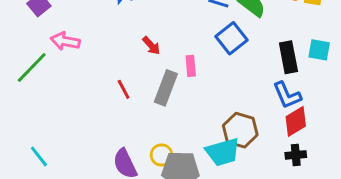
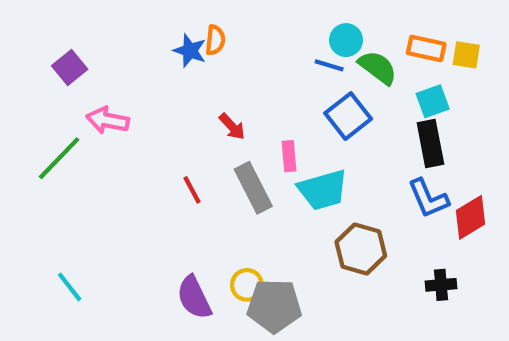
cyan square: (319, 50) -> (433, 101), moved, turned -30
gray rectangle: (166, 88) -> (253, 188), turned -48
red diamond: (296, 121) -> (471, 217), moved
cyan trapezoid: (223, 152) -> (323, 190), moved

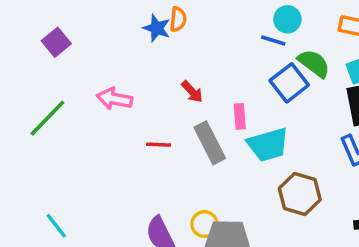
green semicircle: (378, 68) -> (314, 63), moved
pink arrow: (108, 120) -> (114, 99), moved
red line: (192, 190) -> (159, 145), turned -60

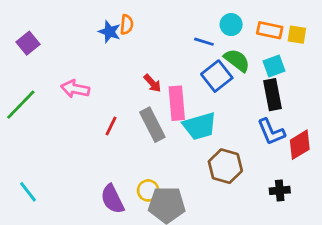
cyan circle: (287, 19) -> (231, 25), moved
red arrow: (192, 92) -> (152, 83), moved
pink rectangle: (240, 116) -> (177, 103), size x1.6
red line: (159, 145) -> (111, 126), turned -66

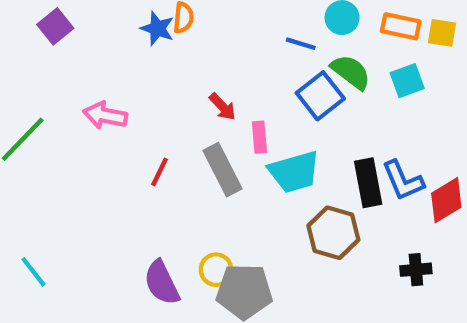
purple square: (28, 43) -> (55, 26), moved
black rectangle: (273, 95) -> (368, 183), moved
pink rectangle: (177, 103) -> (259, 137), size x0.6

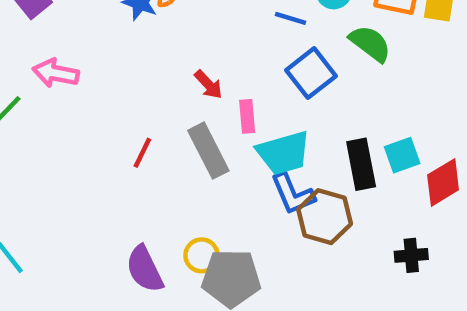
green semicircle: (351, 72) -> (370, 43), moved
cyan square: (407, 81) -> (402, 155), moved
pink arrow: (105, 115) -> (56, 73), moved
blue L-shape: (403, 181) -> (293, 194), moved

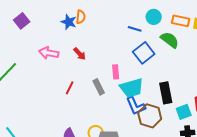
pink arrow: (56, 73) -> (49, 53), moved
red arrow: (208, 84) -> (80, 54), moved
gray rectangle: (208, 151) -> (99, 87), size x0.7
cyan square: (402, 155) -> (184, 112), moved

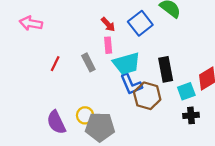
red arrow: (80, 54) -> (108, 24), moved

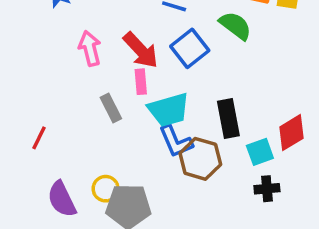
pink arrow: (31, 23) -> (90, 48), moved, turned 65
red arrow: (108, 24) -> (141, 50), size x1.6
red line: (55, 64) -> (39, 138), moved

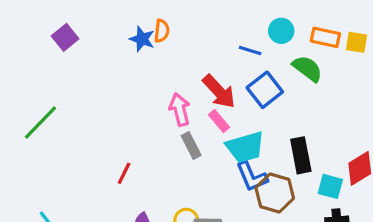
pink arrow: (90, 48) -> (180, 109), moved
pink rectangle: (141, 82) -> (219, 121), turned -35
cyan square: (260, 152) -> (330, 186), turned 35

